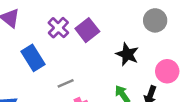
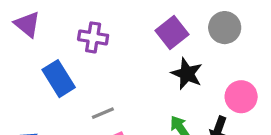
purple cross: (58, 28) -> (93, 37), turned -35
purple square: (87, 30) -> (172, 33), moved

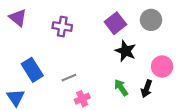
blue rectangle: (59, 79) -> (32, 70), moved

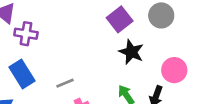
purple cross: (62, 27) -> (26, 34), moved

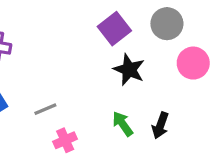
pink circle: (174, 70) -> (193, 63), moved

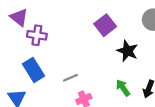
purple square: (114, 29) -> (105, 25), moved

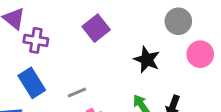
purple square: (105, 25) -> (96, 28), moved

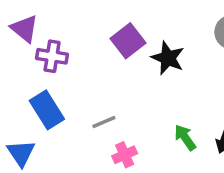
black star: (147, 60) -> (168, 58), moved

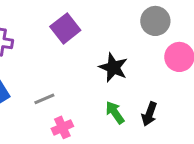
black star: (168, 58) -> (113, 67), moved

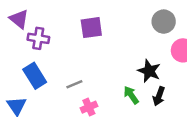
purple square: (65, 28) -> (91, 28), turned 30
black star: (113, 67) -> (149, 71), moved

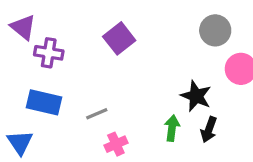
purple square: (91, 28) -> (119, 38), turned -30
blue rectangle: (35, 76) -> (44, 102), turned -45
green arrow: (131, 95) -> (172, 128), turned 42

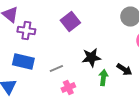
black star: (196, 96) -> (91, 58), moved, turned -30
black arrow: (209, 130) -> (124, 70), moved, turned -77

